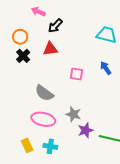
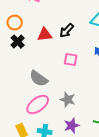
black arrow: (55, 26) -> (67, 31), moved
pink ellipse: (43, 119) -> (38, 105), turned -50
purple star: (86, 130) -> (72, 126), moved

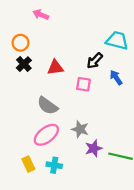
black arrow: (67, 31) -> (95, 61), moved
red triangle: (45, 35) -> (55, 67), moved
purple star: (72, 126) -> (94, 148), moved

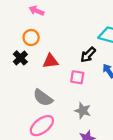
orange circle: (21, 43) -> (31, 38), moved
gray star: (80, 129) -> (83, 111), moved

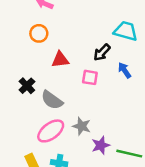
black cross: (20, 58) -> (27, 86), moved
gray star: (83, 111) -> (82, 126), moved

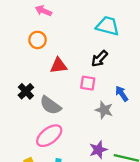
cyan trapezoid: (126, 31) -> (108, 26), moved
blue arrow: (124, 70) -> (122, 94), moved
gray star: (82, 126) -> (104, 110), moved

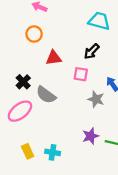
pink ellipse: (49, 136) -> (20, 111), moved

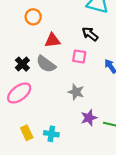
black arrow: (92, 51) -> (90, 34), turned 84
gray semicircle: (46, 95) -> (46, 64), moved
gray star: (96, 99) -> (76, 92), moved

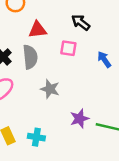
gray semicircle: (46, 64) -> (30, 57), turned -132
gray star: (76, 92) -> (50, 89), moved

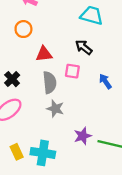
gray semicircle: (30, 57) -> (50, 82), moved
cyan cross: (36, 137) -> (43, 153), size x1.5

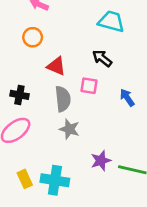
red triangle: (44, 54) -> (56, 66), turned 30
black cross: (12, 79) -> (19, 95), turned -35

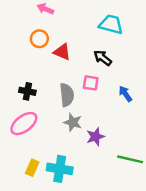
red triangle: (56, 66) -> (62, 52), moved
purple star: (101, 161) -> (95, 137), moved
yellow rectangle: (25, 179) -> (32, 168), turned 49

